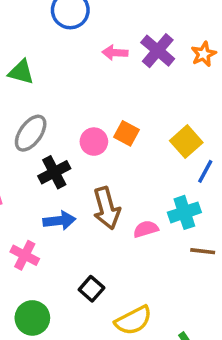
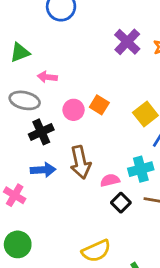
pink arrow: (115, 53) -> (47, 77), moved
green triangle: (21, 72) -> (20, 52), turned -40
gray ellipse: (31, 133) -> (25, 100), turned 64
black square: (91, 289) -> (121, 203), moved

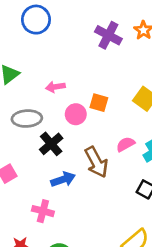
pink arrow: (47, 77) -> (55, 87), moved
pink semicircle: (110, 180) -> (125, 144), moved

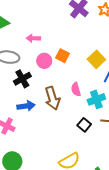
pink semicircle: (125, 144) -> (76, 89), turned -88

